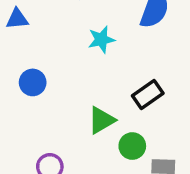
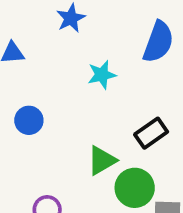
green circle: (132, 146) -> (135, 188), size x1.4

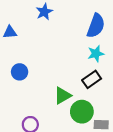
cyan star: (102, 75) -> (96, 54), moved

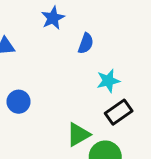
blue semicircle: (96, 26) -> (86, 43), moved, size x0.6
cyan star: (96, 54) -> (108, 81), moved

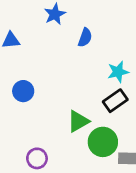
cyan star: (108, 81) -> (118, 72), moved

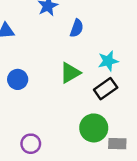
green triangle: (78, 121) -> (70, 73), moved

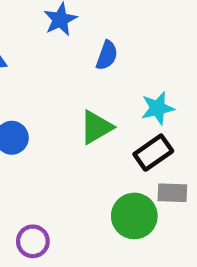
gray rectangle: (117, 144) -> (172, 193), moved

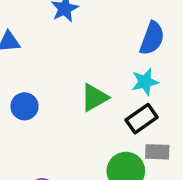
blue semicircle: (107, 55) -> (152, 38), moved, size x1.4

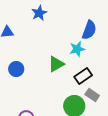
cyan star: (145, 82) -> (77, 49), moved
gray rectangle: (157, 152) -> (92, 95), turned 32

